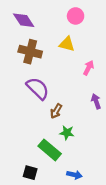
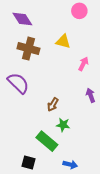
pink circle: (76, 16) -> (79, 11), moved
purple semicircle: (38, 88) -> (18, 83), moved

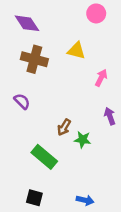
purple semicircle: (18, 83) -> (22, 101), size x0.6
green star: (63, 125) -> (83, 140), moved
green rectangle: (47, 141) -> (44, 157), moved

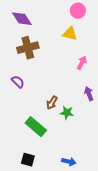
yellow triangle: (76, 51) -> (70, 34), moved
brown cross: (34, 59) -> (28, 48), turned -30

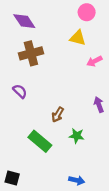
pink arrow: (82, 63) -> (94, 61), moved, turned -144
green star: (67, 113) -> (77, 136), moved
black square: (28, 160) -> (12, 178), moved

